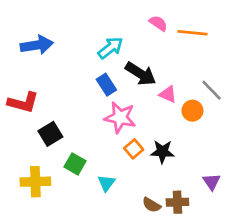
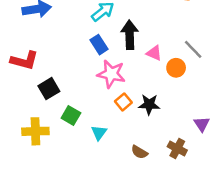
black arrow: (141, 74) -> (130, 35), turned -124
purple triangle: (212, 182) -> (202, 124), moved
brown cross: (177, 202) -> (177, 148), moved, turned 30

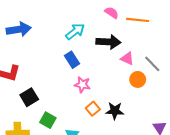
black arrow: (130, 35) -> (108, 42), moved, turned 95
pink triangle: (154, 53) -> (127, 59), moved
pink star: (111, 74) -> (82, 85), size x0.7

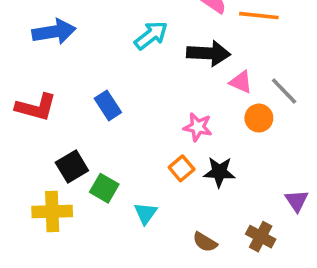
blue rectangle: (72, 60) -> (108, 105), moved
pink star: (82, 85) -> (198, 127), moved
black square: (29, 97) -> (72, 167), moved

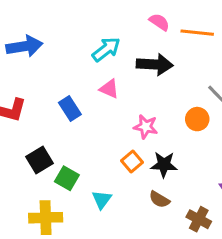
pink triangle: (241, 82) -> (109, 89), moved
yellow cross: (52, 211) -> (46, 218), moved
brown semicircle: (205, 242) -> (159, 199), moved

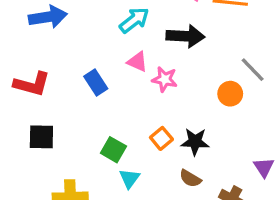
pink star: (146, 127) -> (165, 79), moved
black square: (40, 160) -> (41, 137), moved, turned 32
green square: (67, 178) -> (113, 150), moved

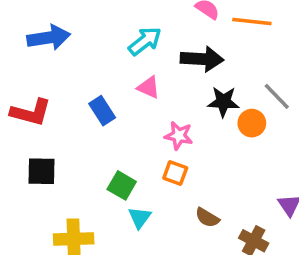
pink star: (165, 79) -> (179, 136), moved
orange square: (161, 138) -> (175, 173), turned -30
black star: (195, 142) -> (223, 102), moved

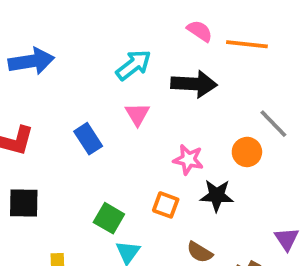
pink triangle: (148, 87) -> (137, 114), turned 35
black star: (223, 102) -> (217, 195), moved
pink star: (179, 136) -> (188, 160), moved

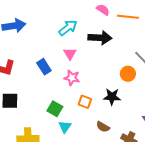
pink star: (188, 160) -> (72, 78), moved

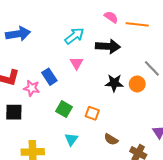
pink star: (72, 78) -> (32, 88), moved
black star: (112, 97) -> (114, 83), moved
green square: (55, 109) -> (64, 109), moved

